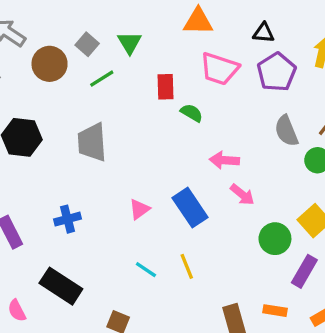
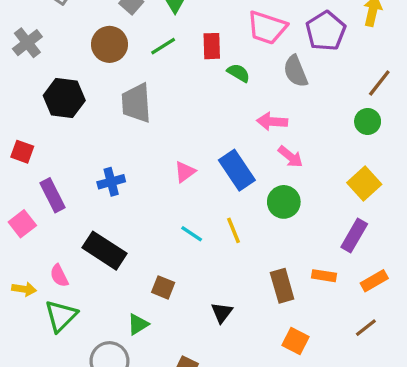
brown circle: (50, 64) -> (109, 44), moved
green line: (102, 79) -> (163, 46), moved
gray semicircle: (286, 131) -> (296, 71), moved
green circle: (275, 239) -> (284, 202), moved

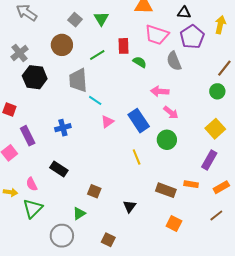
gray cross: (27, 43) -> (20, 53), moved
green line: (163, 46) -> (97, 55), moved
cyan line: (192, 234) -> (95, 100), moved
black rectangle: (104, 251) -> (59, 169), size x0.7
brown rectangle: (282, 286) -> (166, 190), turned -54

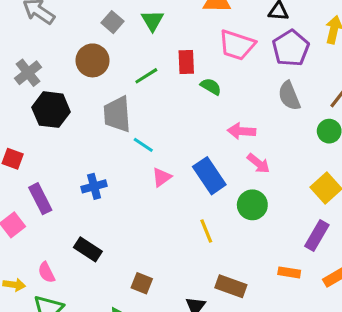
gray semicircle: (174, 61) -> (289, 96), moved
brown rectangle: (166, 190) -> (231, 286), moved

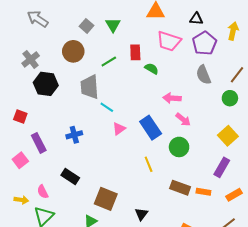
brown square: (142, 283) -> (106, 199), size x1.6
brown rectangle: (231, 286) -> (180, 188), moved

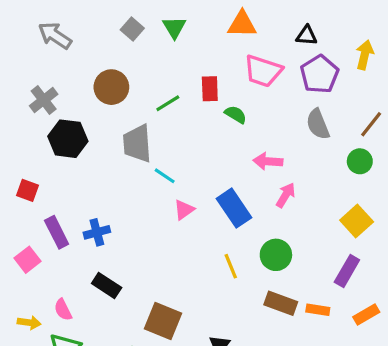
green triangle: (113, 25) -> (174, 27), moved
gray square: (86, 26) -> (132, 29), moved
pink arrow: (183, 120) -> (286, 195), turned -98
blue cross: (74, 135) -> (97, 232), moved
green circle: (179, 147) -> (276, 255), moved

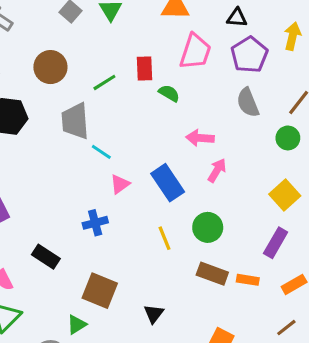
pink trapezoid: (263, 71) -> (195, 52), turned -90
blue cross: (97, 232) -> (95, 223), moved

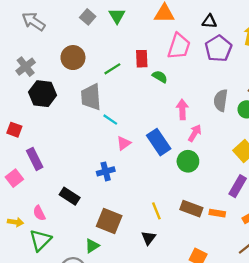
gray semicircle: (248, 103) -> (221, 100), moved, turned 30
pink arrow: (200, 138) -> (182, 109), turned 84
green circle: (208, 227) -> (188, 161), moved
yellow line: (165, 238) -> (156, 211), moved

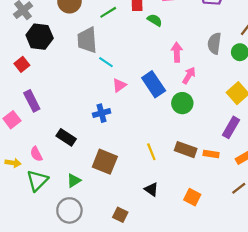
red square: (14, 130) -> (22, 64), moved, turned 32
black triangle: (149, 238) -> (151, 189), moved, turned -32
green triangle: (92, 246) -> (74, 181), moved

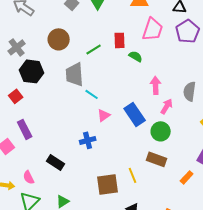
gray semicircle: (214, 43) -> (190, 91), moved
brown rectangle: (186, 150) -> (157, 159), moved
orange rectangle: (211, 154) -> (187, 177), turned -56
brown square: (105, 162) -> (108, 184), moved, turned -30

